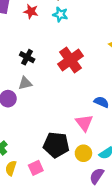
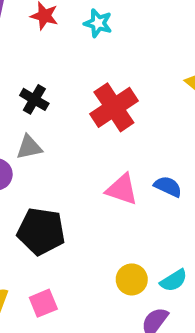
pink triangle: (84, 123) -> (122, 189), moved, turned -36
black pentagon: (56, 145) -> (41, 231), moved

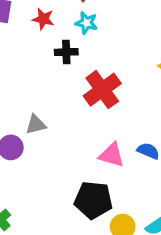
black cross: (34, 99) -> (66, 52), moved, turned -30
black pentagon: (41, 231) -> (93, 200), moved

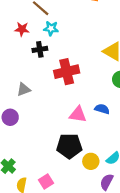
red cross: (102, 90) -> (67, 72), turned 30
gray triangle: (36, 125) -> (24, 89), moved

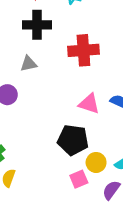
black cross: (40, 49) -> (37, 25), moved, size x1.5
pink square: (46, 182) -> (79, 179), moved

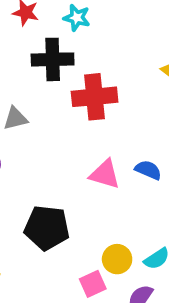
black cross: (37, 25) -> (53, 59), moved
black pentagon: (73, 140) -> (47, 228), moved

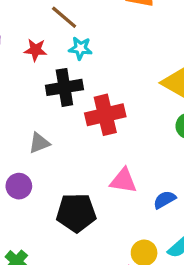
blue semicircle: (148, 170) -> (165, 200), moved, turned -45
black pentagon: (47, 228) -> (76, 213), moved

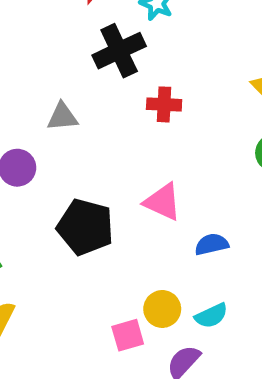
black cross: (64, 87) -> (119, 51), turned -32
red cross: (105, 115) -> (164, 104), size x0.6

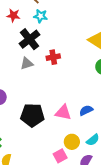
gray triangle: (62, 117) -> (27, 63), moved
pink triangle: (163, 202) -> (63, 112), moved

